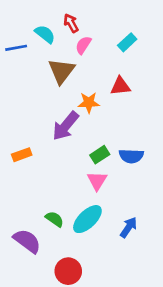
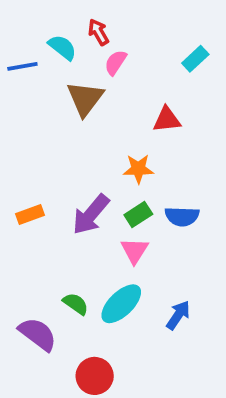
cyan rectangle: (127, 42) -> (195, 59), moved
orange star: (89, 103) -> (138, 169), moved
purple arrow: (66, 126) -> (91, 214), moved

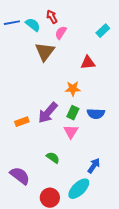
blue line: (22, 66) -> (12, 23), moved
orange rectangle: (30, 214) -> (22, 122), moved
green rectangle: (138, 214) -> (73, 113), turned -32
green semicircle: (76, 304) -> (53, 158), moved
cyan ellipse: (121, 304) -> (79, 189), moved

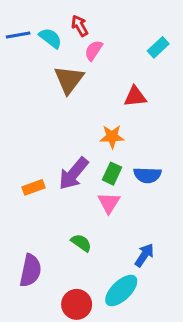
purple semicircle: (20, 176) -> (30, 271), turned 65

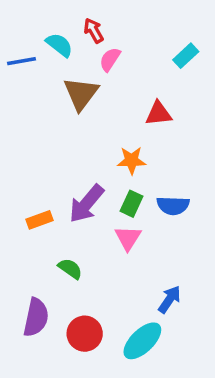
blue line: (18, 35) -> (21, 61), moved
green semicircle: (81, 243) -> (70, 269), moved
red circle: (77, 304) -> (85, 334), moved

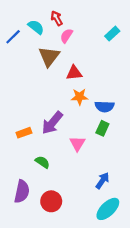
blue line: (21, 61) -> (13, 37), turned -35
red triangle: (159, 113) -> (74, 73), moved
green rectangle: (132, 204) -> (102, 128), moved
blue semicircle: (173, 206) -> (105, 107), moved
cyan ellipse: (142, 341) -> (108, 209), moved

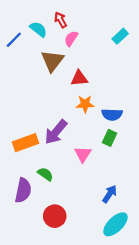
orange rectangle: (24, 133) -> (25, 143), size x1.5
purple semicircle: (22, 192) -> (23, 190), moved

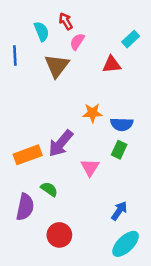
cyan semicircle: (38, 29) -> (42, 31), turned 30
blue line: (14, 40) -> (15, 56), moved, turned -48
red triangle: (79, 78) -> (112, 64), moved

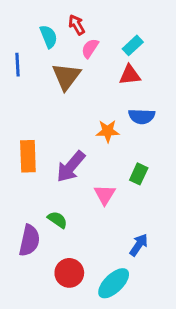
cyan rectangle: (131, 39) -> (133, 45), moved
blue semicircle: (122, 124) -> (142, 116), moved
orange rectangle: (28, 155) -> (28, 156), moved, turned -72
cyan ellipse: (126, 244) -> (114, 283), moved

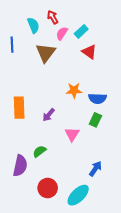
cyan rectangle: (133, 45) -> (81, 31), moved
red triangle: (130, 75) -> (89, 52), turned 42
blue semicircle: (142, 116) -> (97, 99), moved
purple arrow: (71, 167) -> (49, 115), size x0.6
green semicircle: (57, 220) -> (39, 151), turned -72

